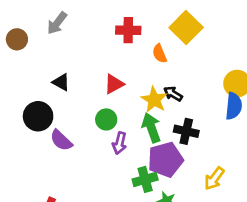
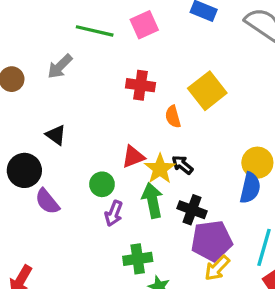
red triangle: (114, 84) -> (133, 157), moved
purple pentagon: (165, 160) -> (212, 241), moved

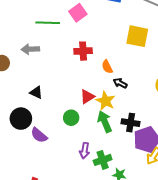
gray arrow: (60, 66) -> (30, 49), turned 54
yellow square: (207, 91) -> (137, 36), moved, turned -30
black arrow: (182, 165) -> (120, 83), moved
purple arrow: (114, 213) -> (85, 151), moved

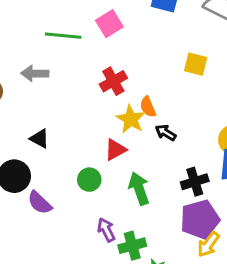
yellow square: (137, 36) -> (196, 64), size x0.7
red cross: (83, 51) -> (113, 81), turned -30
yellow star: (105, 101) -> (131, 119), moved
black cross: (131, 123) -> (195, 182), moved, turned -30
purple arrow: (85, 151) -> (106, 230), turned 140

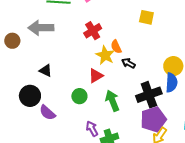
gray arrow: (35, 73) -> (41, 28), size x1.4
black cross: (195, 182) -> (149, 95), size x1.4

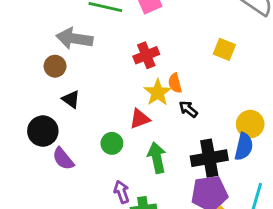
brown circle: (12, 41) -> (55, 66), moved

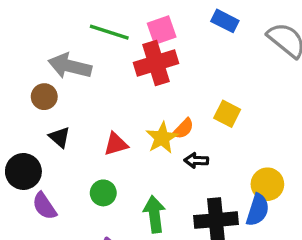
yellow square: (224, 49) -> (227, 114), moved
red cross: (146, 55) -> (156, 63), moved, size x1.4
orange semicircle: (175, 83) -> (183, 129), turned -126
black arrow: (188, 109) -> (196, 160), turned -42
red triangle: (140, 119) -> (116, 144), moved

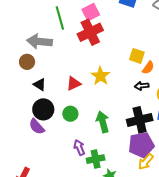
green line: (109, 32) -> (60, 18), turned 65
orange semicircle: (183, 129) -> (148, 68), moved
black arrow: (196, 160) -> (142, 86), moved
black circle: (23, 171) -> (43, 109), moved

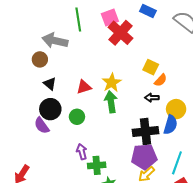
red cross: (90, 32) -> (121, 33), moved, turned -30
green arrow: (103, 122) -> (111, 102), moved

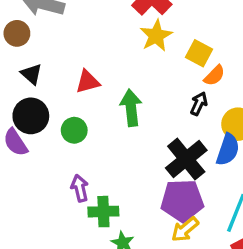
yellow star: (112, 83) -> (156, 36), moved
black arrow: (152, 98) -> (199, 104), turned 112
black cross: (146, 131) -> (186, 159), turned -35

